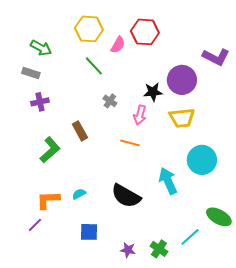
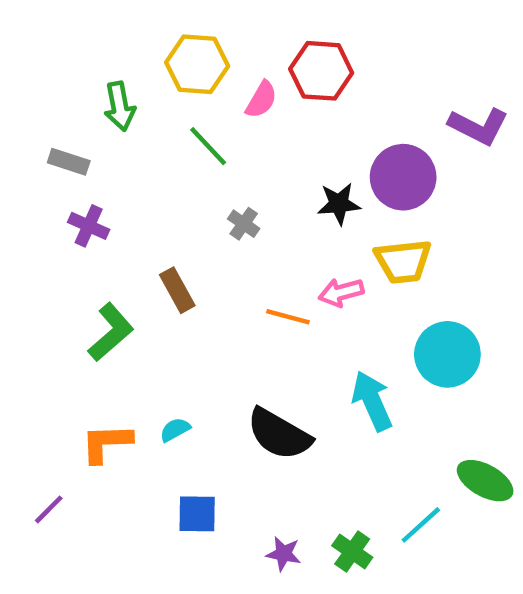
green arrow: (41, 48) -> (120, 106), moved, turned 50
purple cross: (40, 102) -> (89, 226), turned 36
pink arrow: (140, 115) -> (341, 292), moved, turned 60
purple line: (35, 225) -> (49, 509), moved

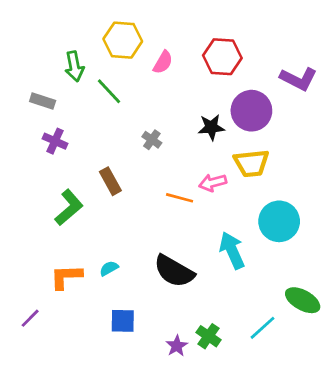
red hexagon: (321, 71) -> (222, 57), moved
green line: (208, 146) -> (109, 91), moved
green cross: (352, 551) -> (209, 336), moved
purple star: (284, 554) -> (177, 346), turned 30

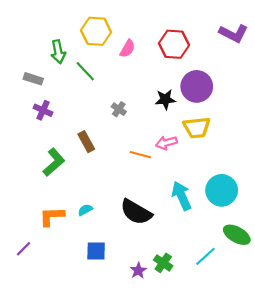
purple L-shape: (298, 79) -> (234, 33), moved
cyan circle: (279, 221) -> (222, 190), moved

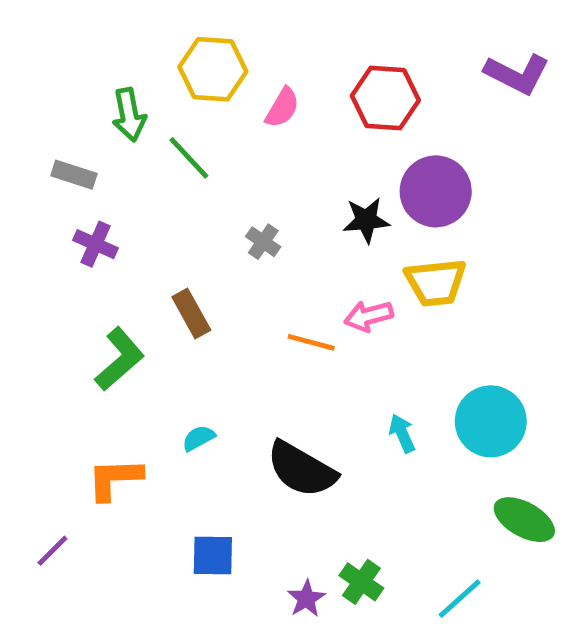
cyan arrow: (182, 196) -> (402, 433), size x0.6
cyan semicircle: (85, 210) -> (199, 438), moved
cyan line: (205, 256) -> (460, 599), moved

